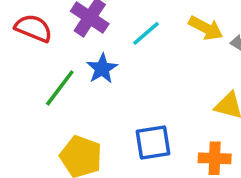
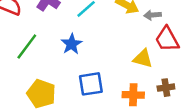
blue star: (102, 69) -> (72, 44), moved

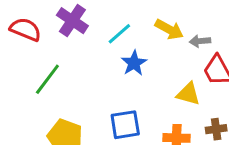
blue star: (72, 44) -> (134, 63), moved

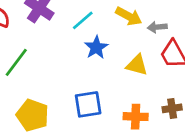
yellow triangle: (188, 94) -> (137, 65), moved

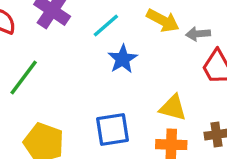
yellow triangle: (137, 65) -> (173, 108), moved

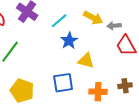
yellow triangle: (173, 108) -> (86, 61), moved

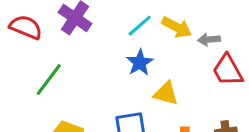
cyan line: (59, 21) -> (140, 26), moved

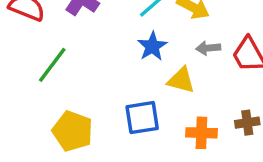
gray arrow: (209, 39) -> (208, 48), moved

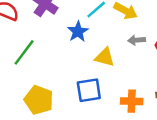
blue star: (152, 46) -> (78, 32), moved
yellow triangle: (181, 80) -> (105, 57), moved

